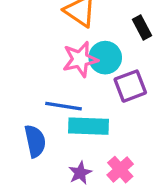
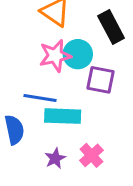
black rectangle: (142, 28) -> (111, 27), size x1.5
purple square: (130, 86) -> (100, 80), turned 32

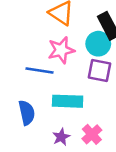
cyan circle: (78, 54) -> (98, 44), moved
blue line: (40, 98) -> (39, 71), moved

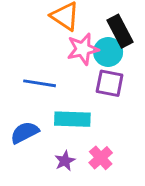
pink star: (61, 50) -> (83, 49), moved
blue semicircle: (27, 113) -> (25, 132), turned -105

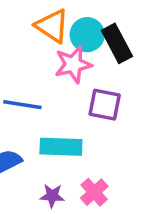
cyan circle: (108, 52) -> (87, 35), moved
purple star: (65, 161) -> (52, 196), turned 30

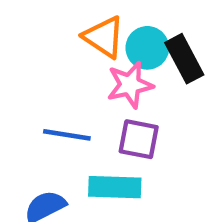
purple square: (105, 105) -> (139, 139), moved

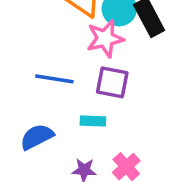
cyan rectangle: (115, 187) -> (93, 121), size x0.6

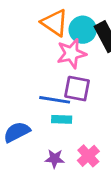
blue line: (54, 79) -> (55, 100), moved

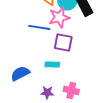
blue line: (55, 100) -> (39, 27), moved
pink cross: (88, 156) -> (71, 90), turned -35

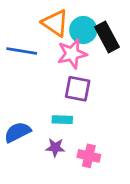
blue line: (39, 27) -> (22, 51), moved
purple star: (47, 92) -> (55, 148), moved

